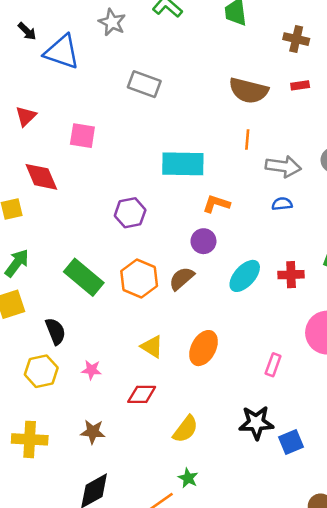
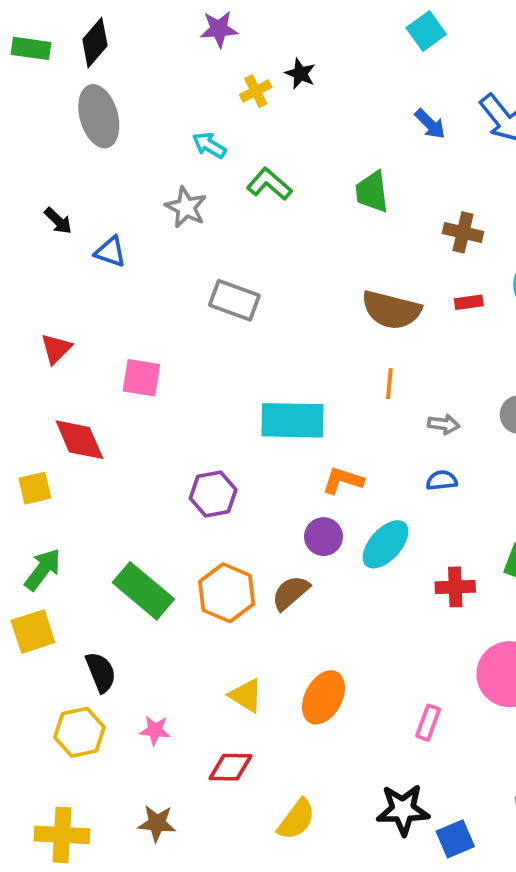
blue triangle: (62, 52) -> (110, 252), size x0.6
gray arrow: (283, 166) -> (444, 424), size x0.6
cyan ellipse: (245, 276) -> (386, 544), moved

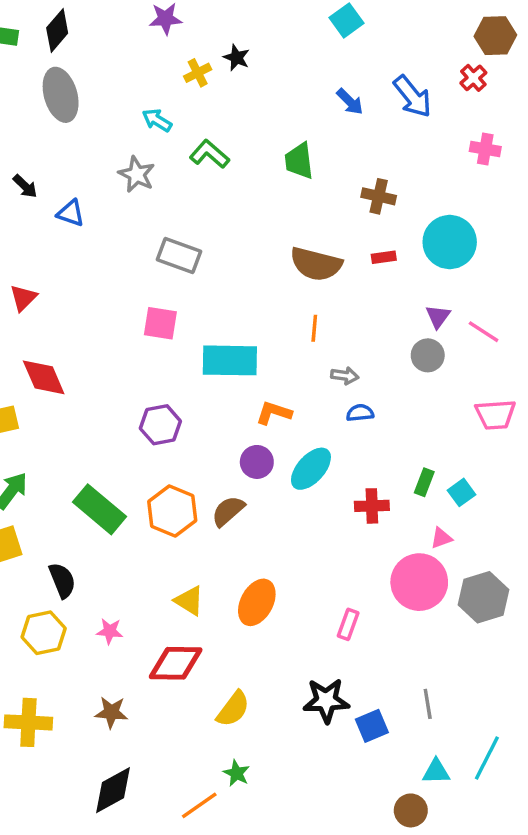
pink square: (141, 378) -> (160, 323), moved
gray arrow: (444, 424) -> (345, 376), moved
red diamond: (231, 767) -> (176, 663), size x1.4

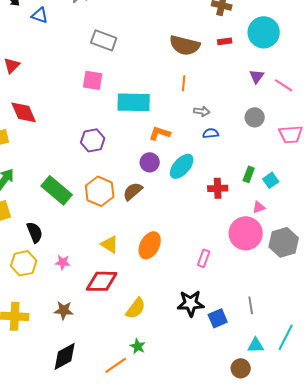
gray circle: (428, 355) -> (255, 117), moved

